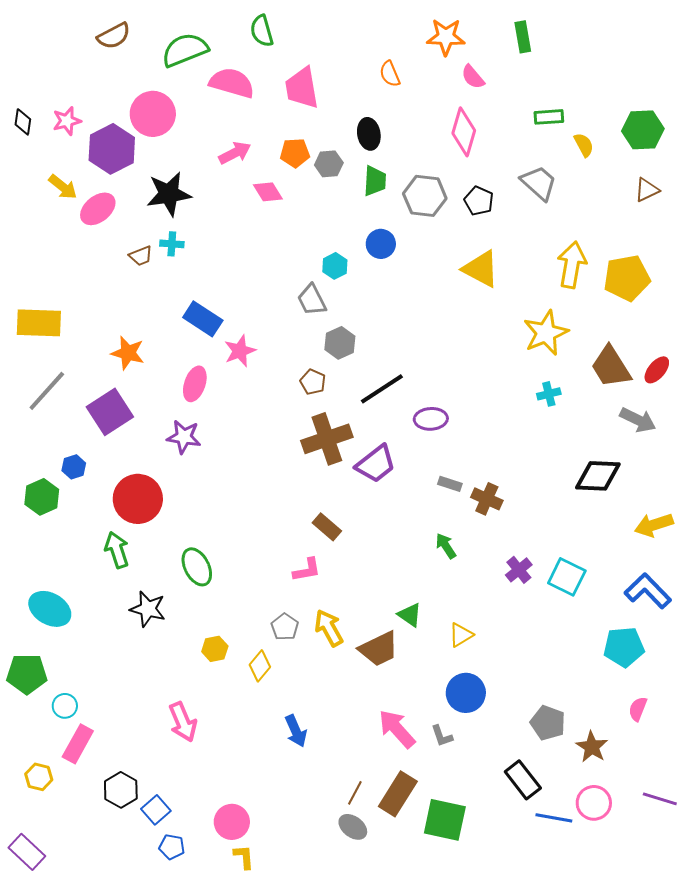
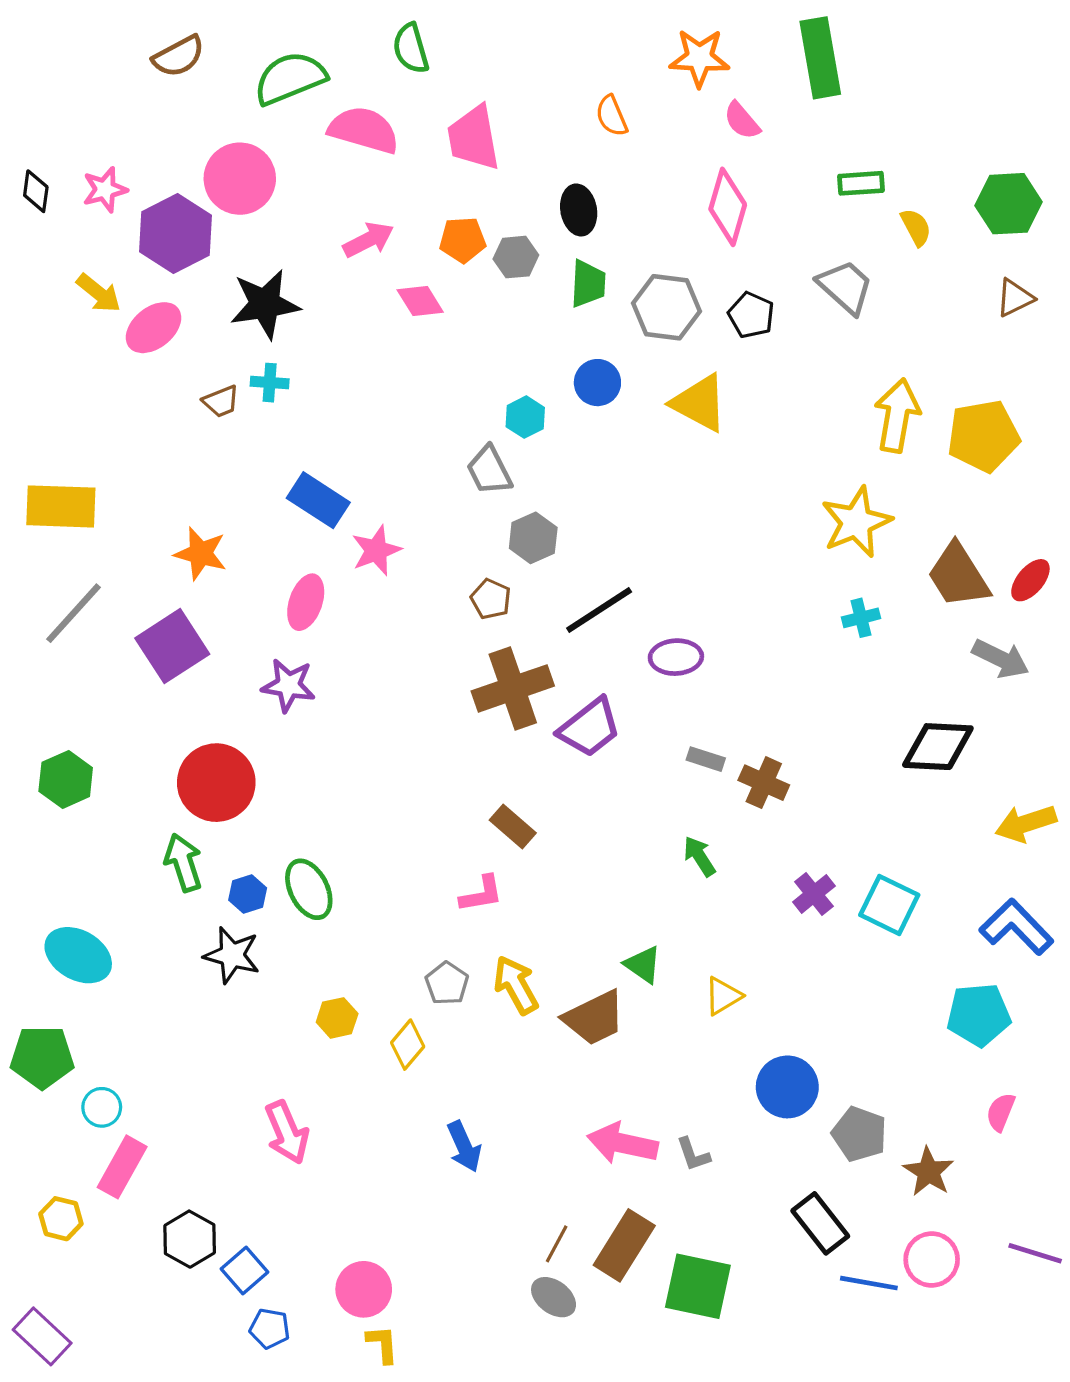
green rectangle: (523, 37) -> (820, 58), size x1.6
yellow triangle: (481, 269) -> (699, 403), moved
blue hexagon: (74, 467) -> (248, 894), moved
blue circle: (466, 693) -> (787, 1087), moved
pink arrow: (397, 729) -> (623, 1143), turned -36

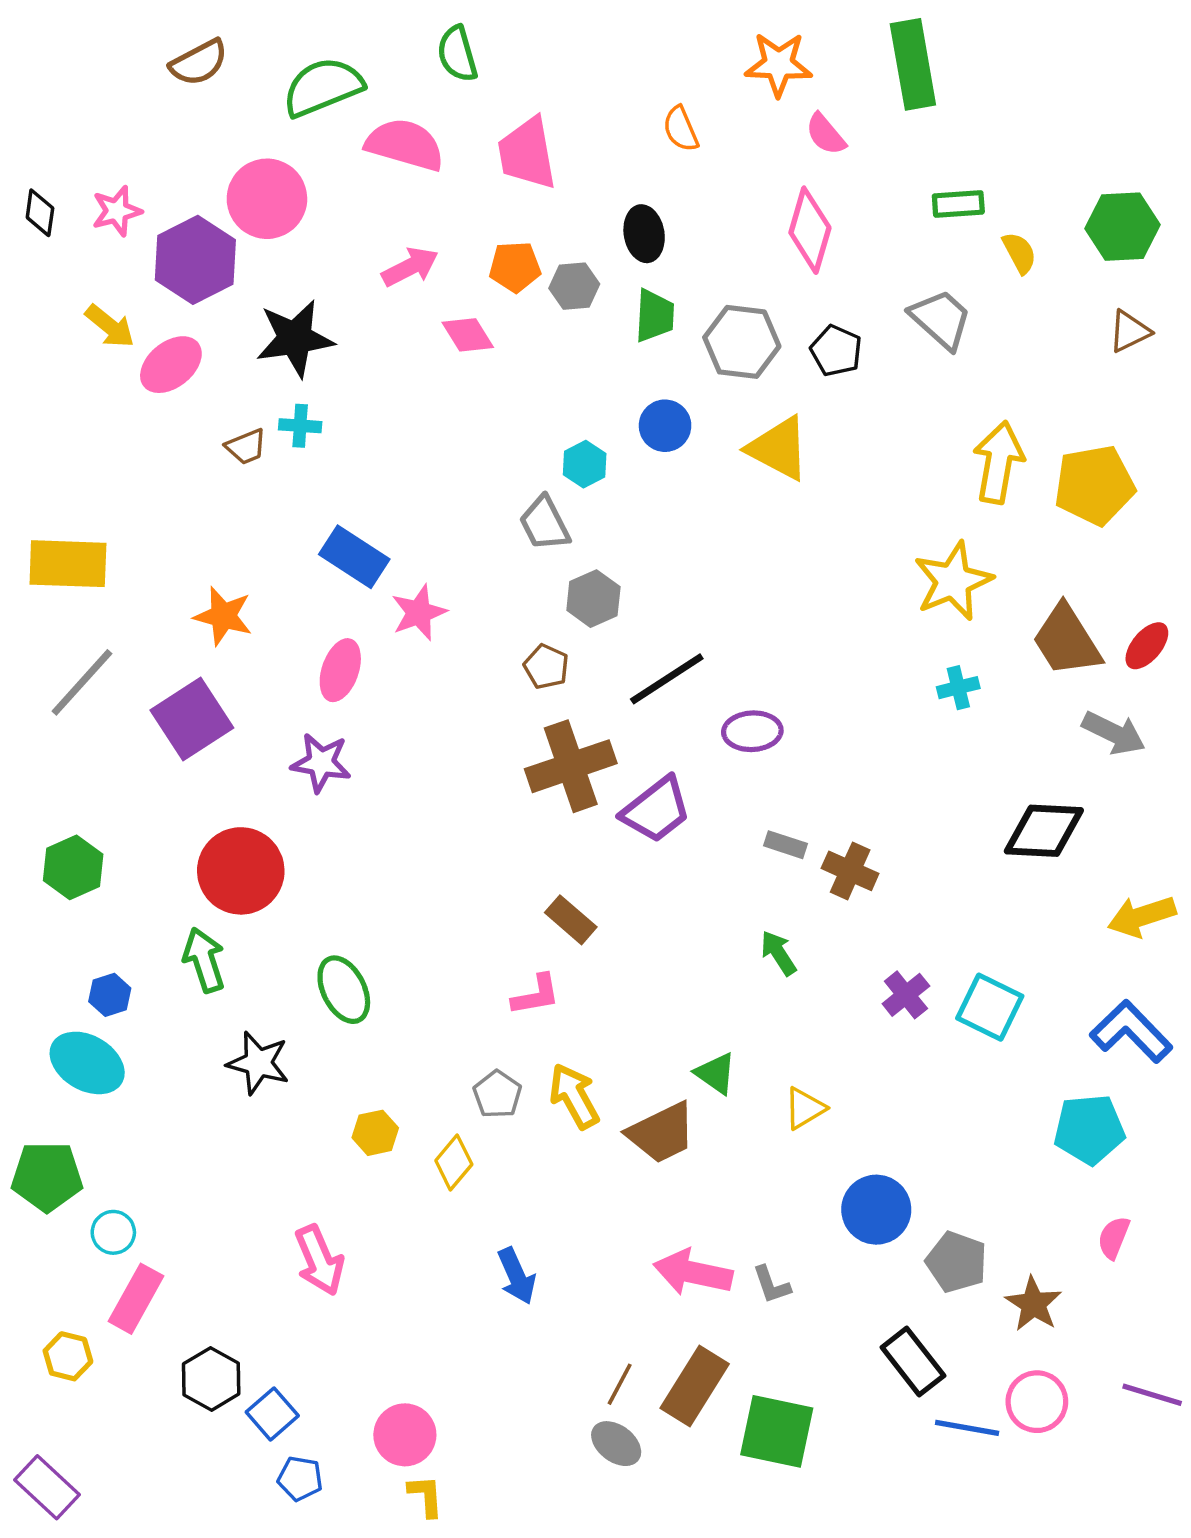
blue hexagon: (248, 894) -> (110, 995), moved

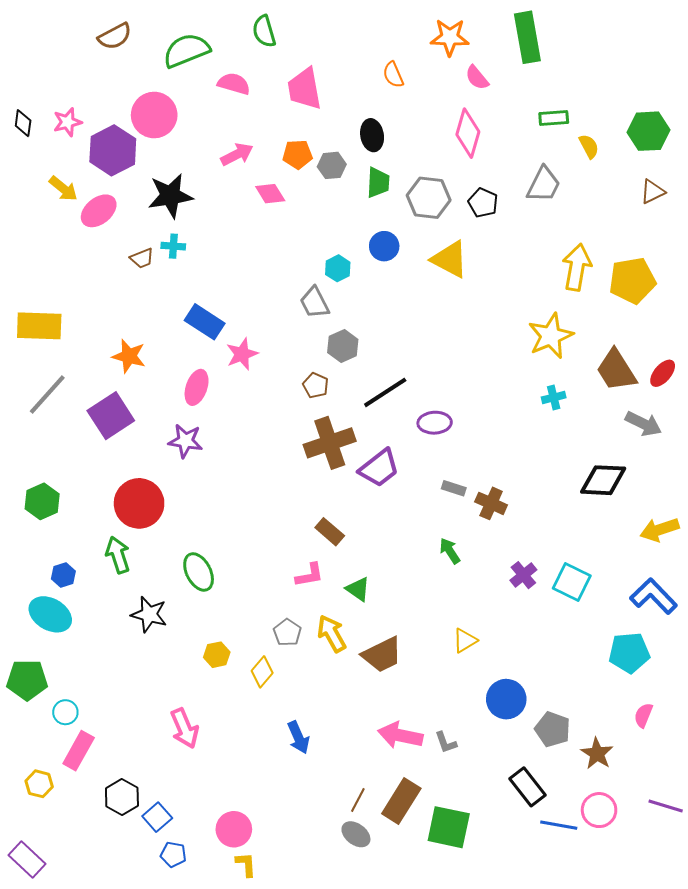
pink semicircle: (405, 145) -> (234, 84), size x0.7
gray trapezoid: (941, 319) -> (544, 185), turned 75
green triangle: (716, 1073) -> (358, 589), moved

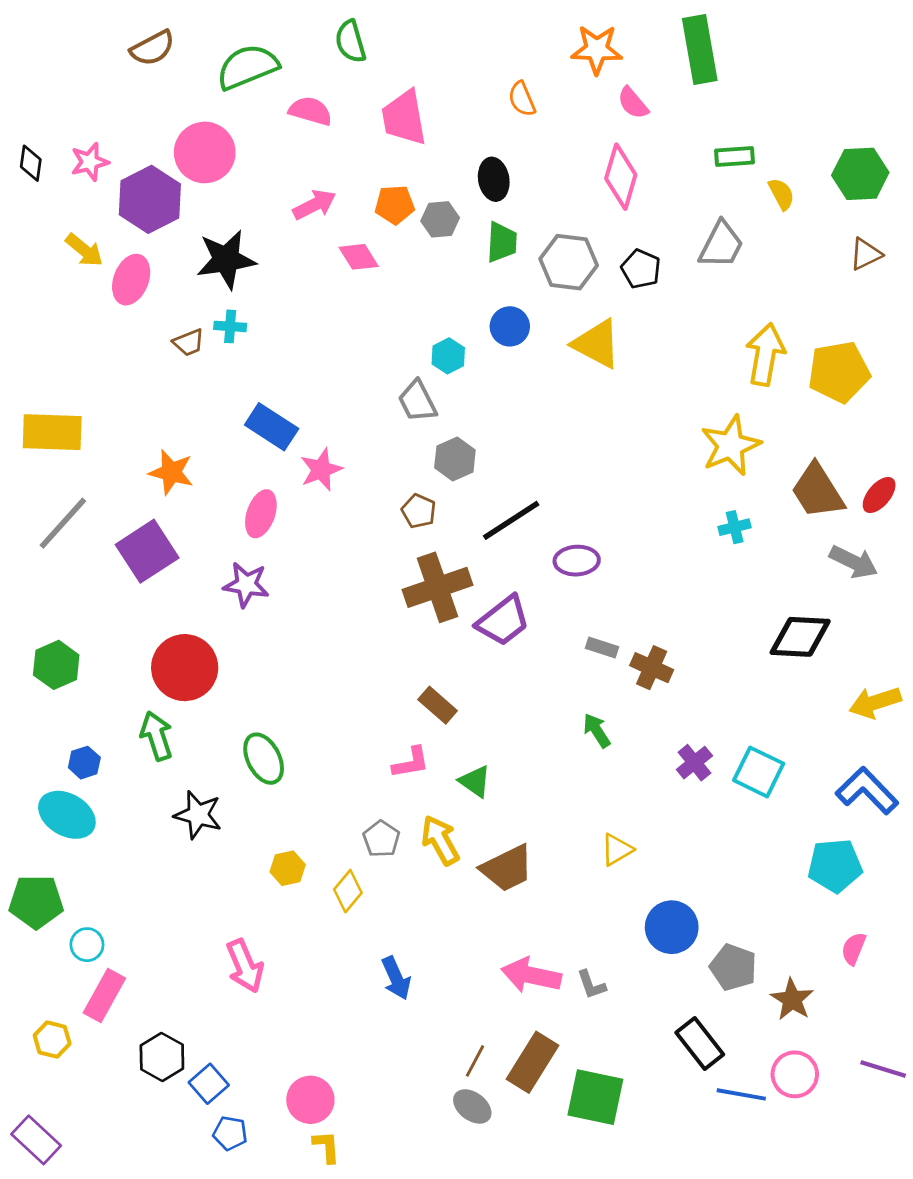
pink ellipse: (99, 211) -> (131, 280), turned -30

